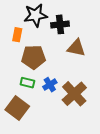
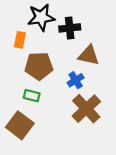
blue cross: (50, 85) -> (76, 80), moved

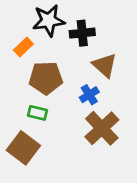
orange rectangle: (20, 40) -> (23, 47), turned 35
brown triangle: (89, 55) -> (105, 65), turned 30

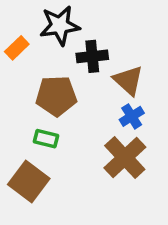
black cross: (82, 33) -> (92, 56), moved
orange rectangle: (23, 47) -> (17, 48), moved
blue cross: (89, 95) -> (132, 116), moved

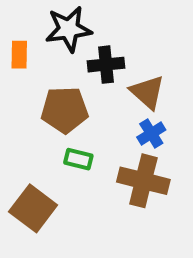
orange rectangle: (17, 48) -> (19, 55), turned -45
green rectangle: (46, 139) -> (78, 159), moved
brown cross: (125, 158) -> (143, 181), turned -33

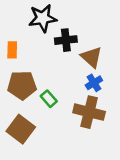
orange rectangle: (19, 55) -> (12, 50), moved
brown pentagon: (65, 110) -> (22, 85), moved
green rectangle: (78, 159) -> (49, 99), turned 35

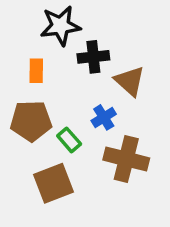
orange rectangle: (12, 50) -> (36, 71), moved
blue cross: (94, 83) -> (104, 117), moved
brown square: (21, 129) -> (54, 183), moved, turned 32

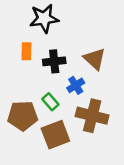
black cross: (93, 57) -> (54, 61), moved
brown pentagon: (31, 121) -> (23, 116), moved
brown square: (54, 183) -> (55, 135), moved

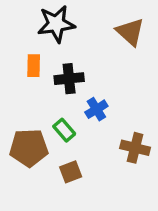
brown triangle: (95, 59) -> (130, 32), moved
brown cross: (92, 116) -> (135, 148), moved, size x0.7
brown square: (55, 135) -> (71, 172), size x0.6

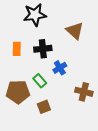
brown triangle: (130, 32) -> (75, 31), moved
orange rectangle: (34, 66) -> (17, 49), moved

